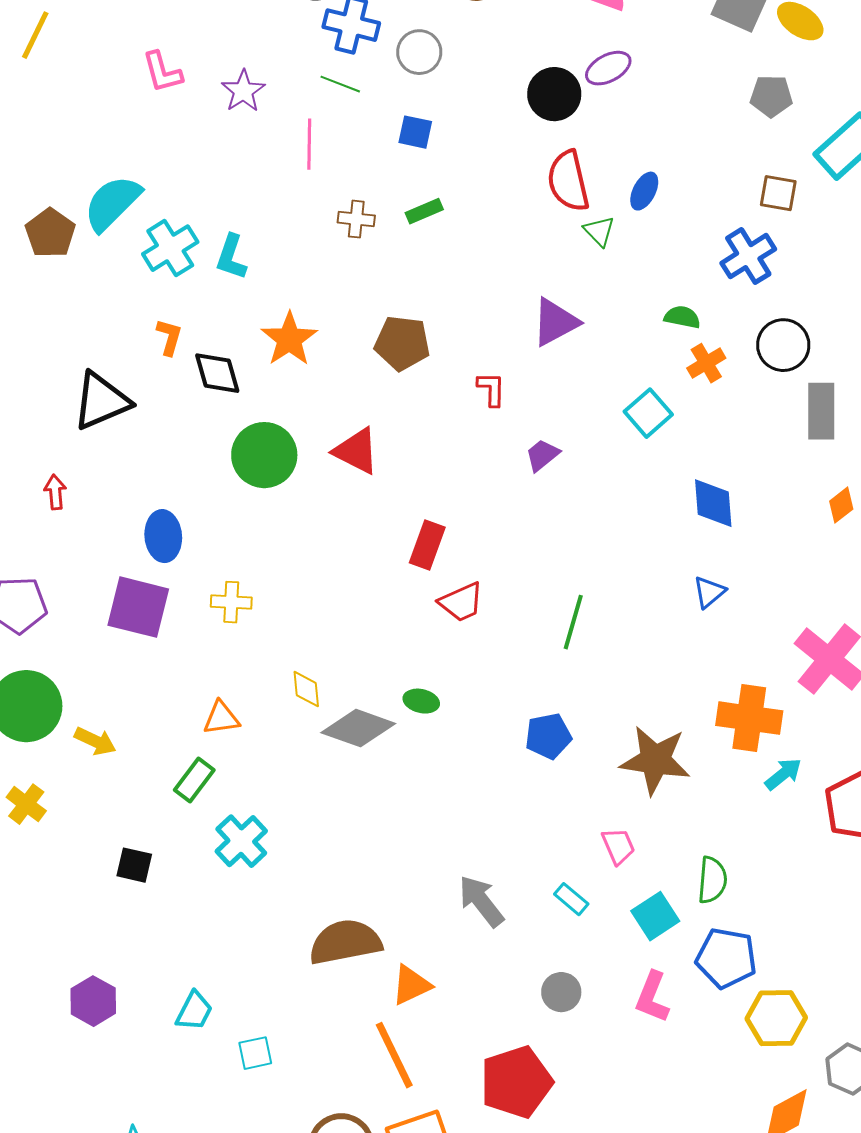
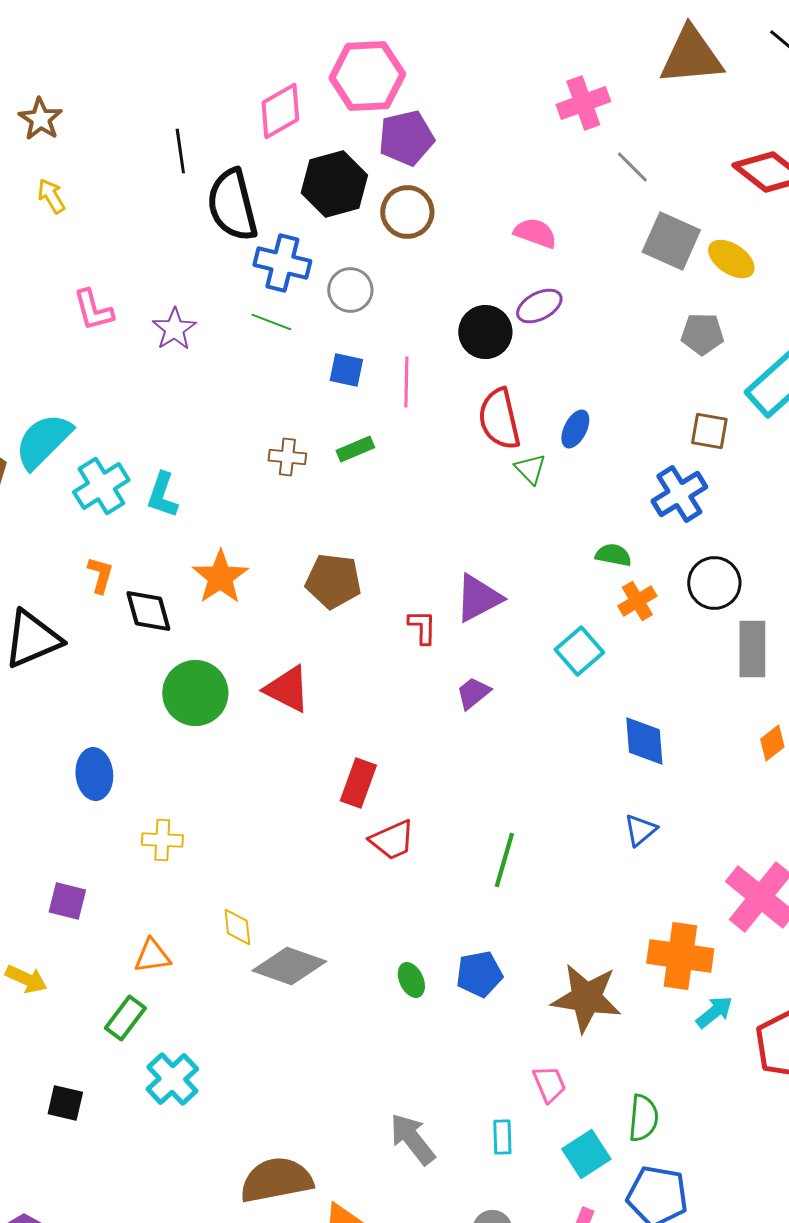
pink line: (309, 144) -> (406, 382), moved
purple triangle: (555, 322) -> (478, 598), moved
purple square: (138, 607) -> (67, 901), moved, size x0.6
green ellipse: (421, 701) -> (411, 980), moved, turned 52
cyan rectangle: (571, 899) -> (502, 1137), turned 48

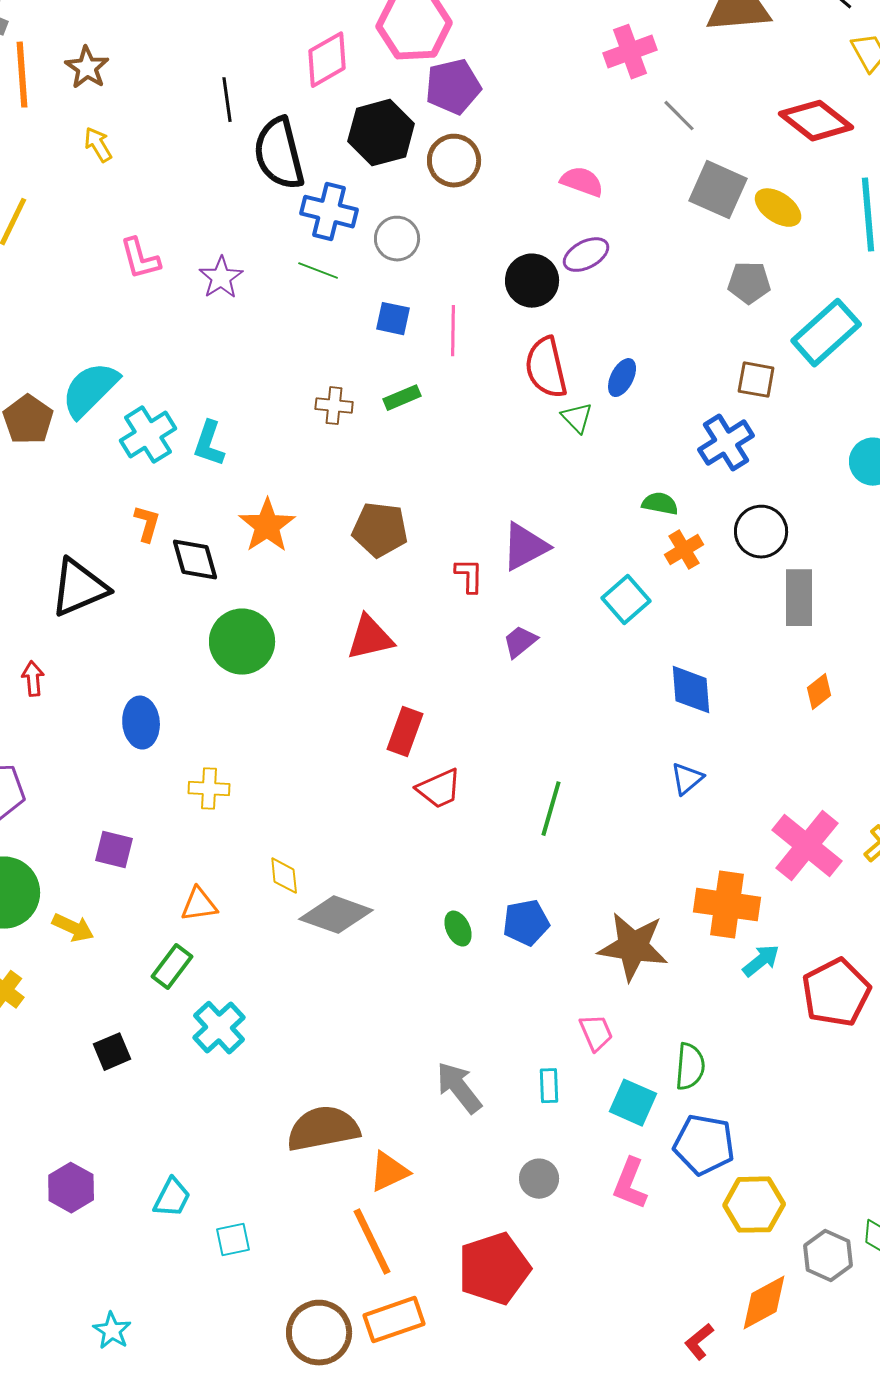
red triangle: (287, 689) -> (370, 638), moved, turned -40
black square: (65, 1103) -> (112, 1052), turned -36
cyan square: (586, 1154) -> (633, 1103), turned -33

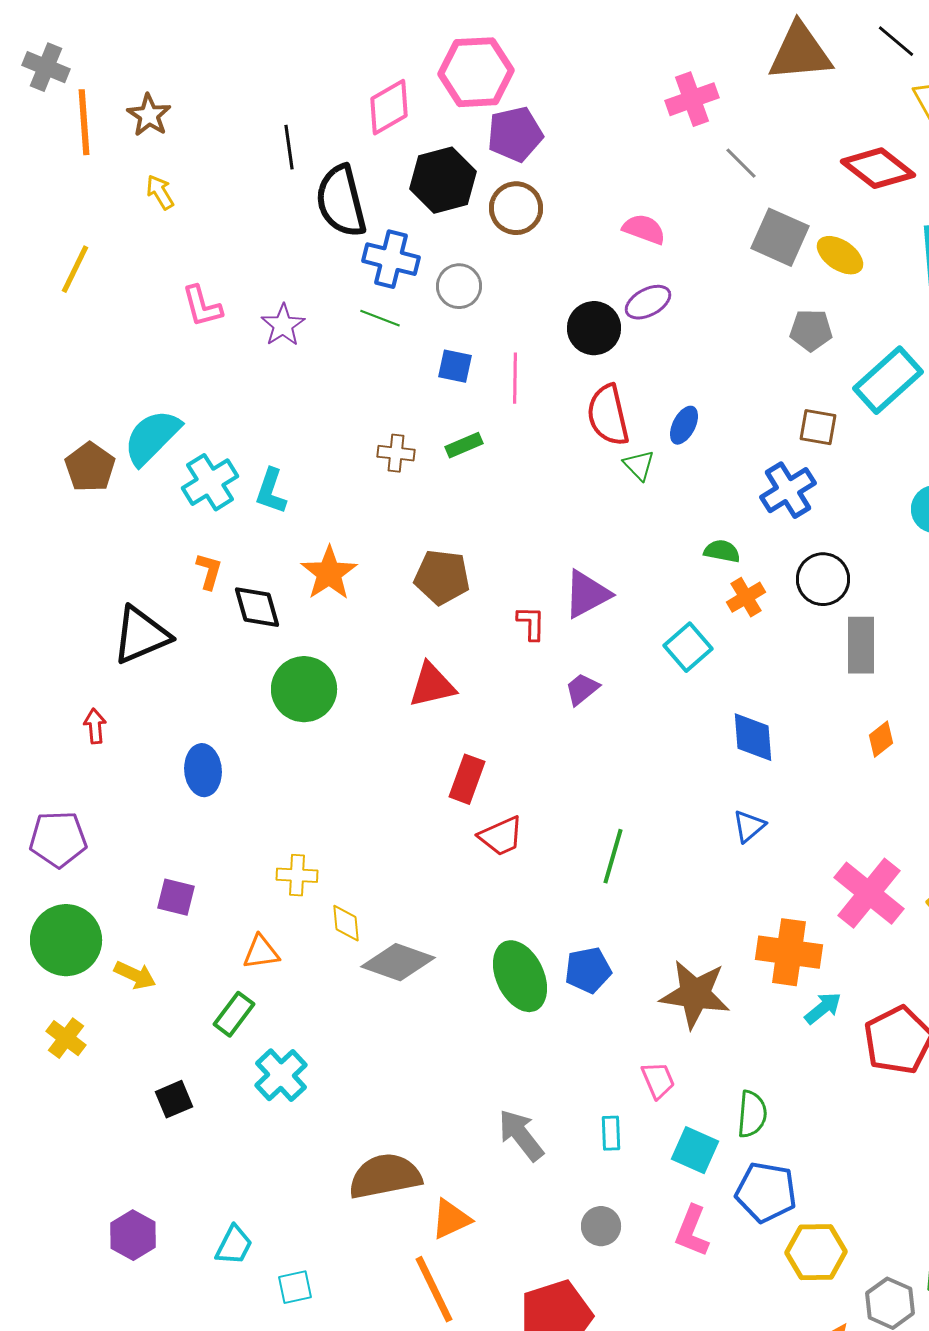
yellow cross: (209, 789) -> (297, 875), moved
green ellipse: (458, 929) -> (520, 976), size x2.0

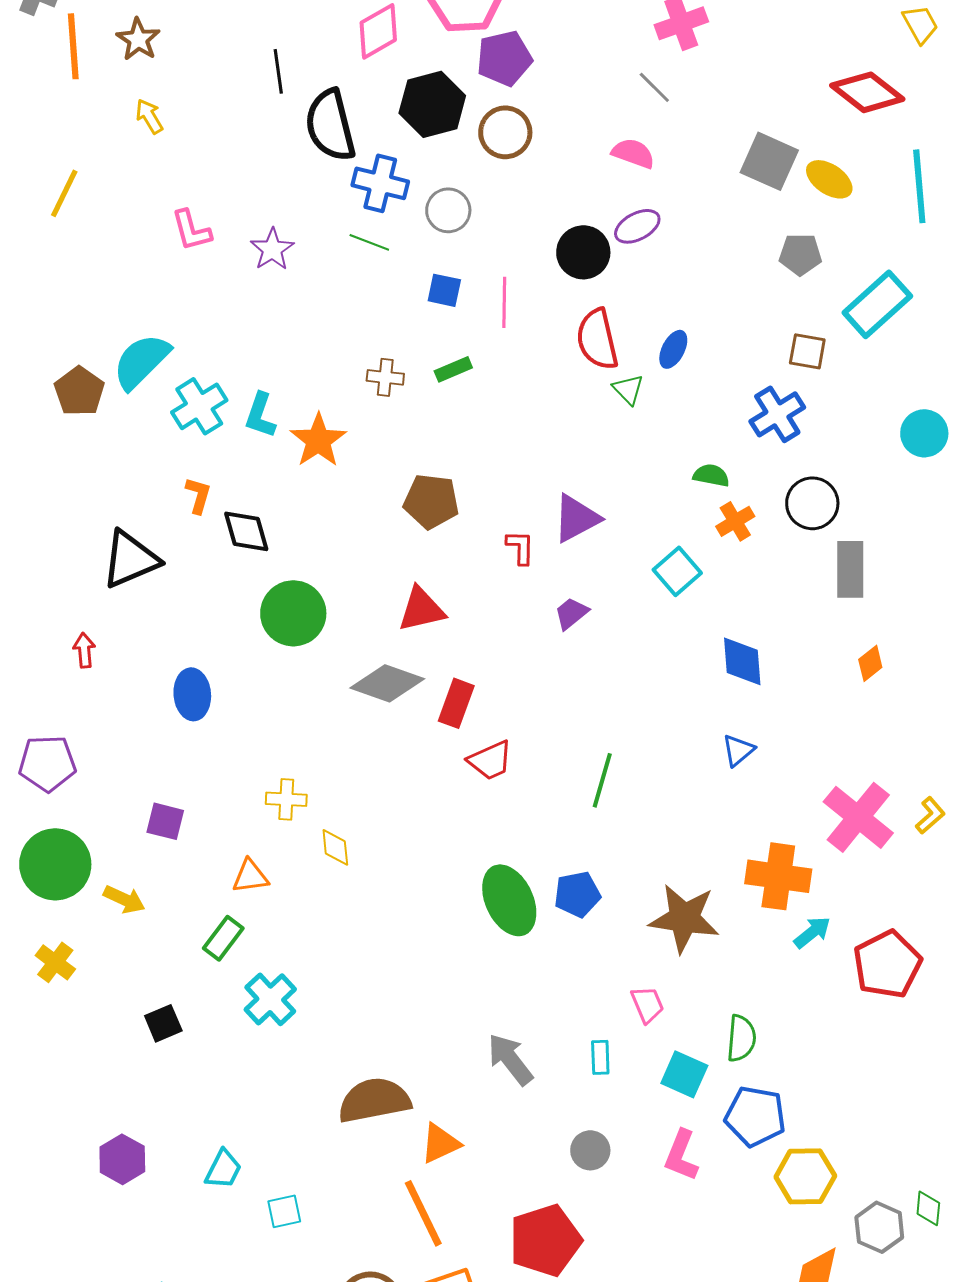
gray line: (741, 163) -> (654, 87), moved
orange star: (329, 573) -> (318, 440), moved
gray diamond: (398, 962) -> (387, 683), moved

